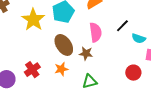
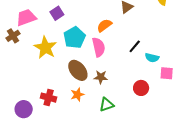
pink semicircle: (96, 32) -> (99, 47), moved
red cross: (32, 70) -> (49, 98), turned -35
red circle: (133, 73) -> (141, 88), moved

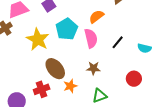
black line: (135, 46) -> (118, 42), moved
brown ellipse: (78, 70) -> (55, 69), moved
red cross: (49, 98) -> (42, 89), turned -35

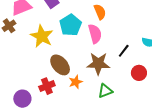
orange semicircle: (96, 17) -> (100, 12), turned 105
black line: (118, 42) -> (124, 51), moved
brown star: (93, 68) -> (98, 64), size x1.6

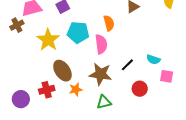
cyan pentagon: (71, 25) -> (78, 32), turned 30

